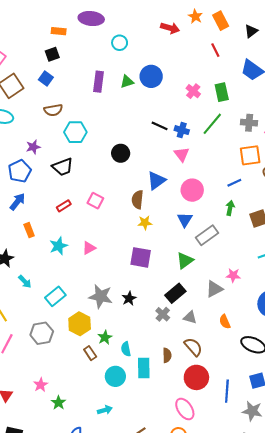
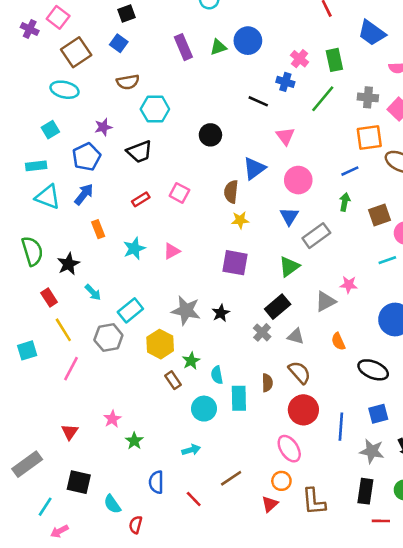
purple rectangle: (99, 82) -> (183, 47), turned -30
blue cross: (182, 130) -> (285, 82), moved
gray hexagon: (42, 333) -> (108, 338), moved

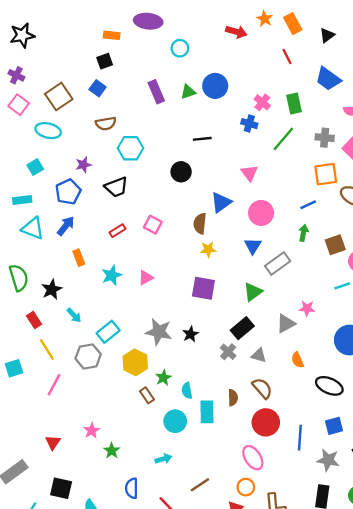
pink square: (58, 17) -> (19, 105), moved
black line: (258, 101) -> (202, 139), moved, turned -30

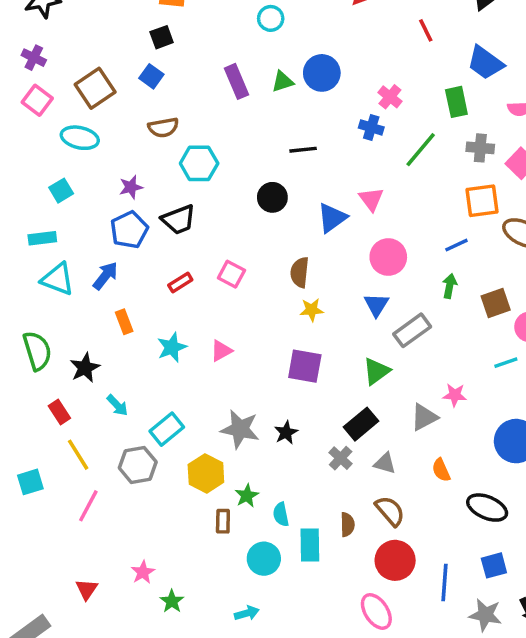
green rectangle: (294, 104) -> (456, 102), moved
blue pentagon: (68, 192) -> (129, 230), moved
blue triangle: (221, 202) -> (332, 218), moved
brown rectangle: (147, 395) -> (223, 521), turned 35

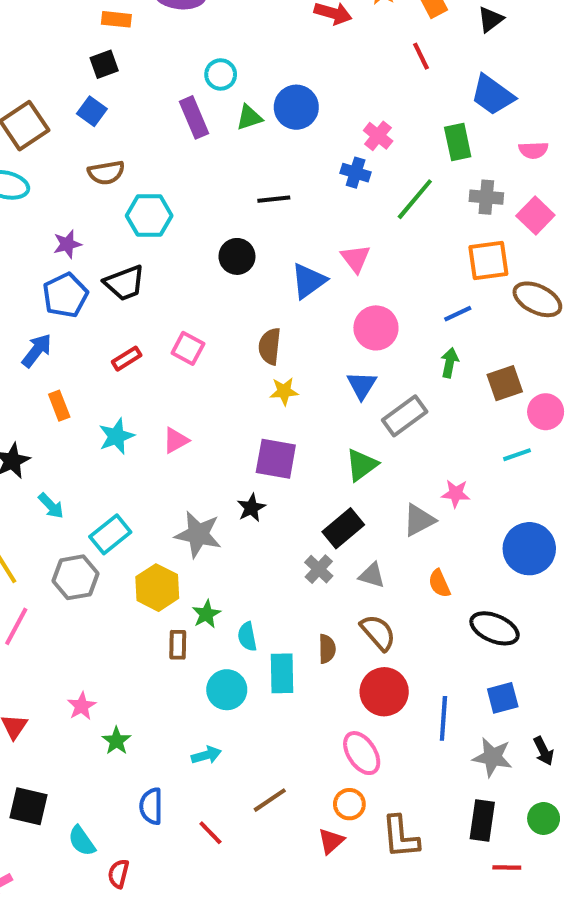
cyan circle: (271, 18) -> (221, 74), moved
black star: (286, 433) -> (251, 508), moved

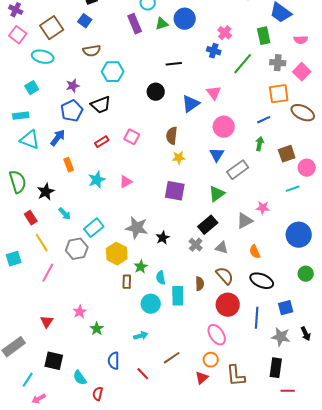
black star: (251, 508) -> (163, 238), moved
black ellipse: (495, 628) -> (262, 281), moved
green circle: (544, 818) -> (306, 274), moved

